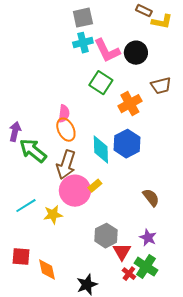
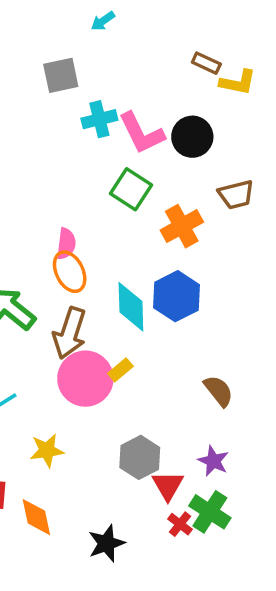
gray square: (83, 18) -> (61, 75), moved
yellow star: (53, 215) -> (47, 450), moved

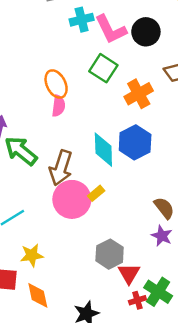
orange ellipse: (70, 272) -> (56, 84), moved
yellow star: (47, 450) -> (32, 255), moved
purple star: (213, 461) -> (162, 236), moved
red cross: (180, 524) -> (137, 300), turned 35

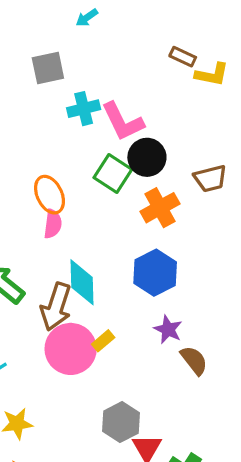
black circle: (146, 32) -> (147, 157), moved
cyan diamond: (103, 150) -> (82, 282), moved
purple star: (162, 236) -> (168, 329), moved

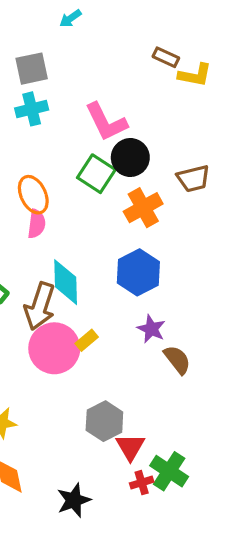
cyan cross: (84, 109) -> (32, 109), moved

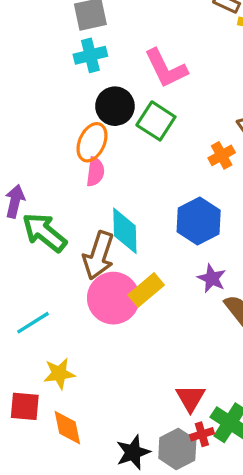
black circle: (130, 157) -> (115, 106), moved
orange ellipse: (33, 195) -> (92, 142), turned 51
orange cross: (143, 208) -> (222, 155), moved, size x0.7
yellow rectangle: (87, 340) -> (146, 290), size x1.5
gray hexagon: (104, 421) -> (177, 449), moved

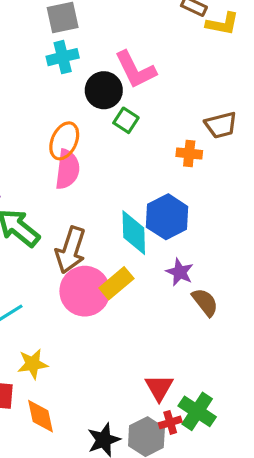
black circle: (115, 106) -> (104, 90), moved
green square: (156, 121) -> (126, 120), size x0.7
orange cross: (222, 155) -> (189, 154), turned 35
pink semicircle: (95, 172) -> (67, 169), size x1.4
cyan diamond: (125, 231) -> (134, 233), moved

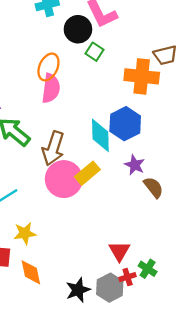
orange cross: (189, 154) -> (142, 76), size x1.8
green cross: (197, 411) -> (148, 269), size x0.7

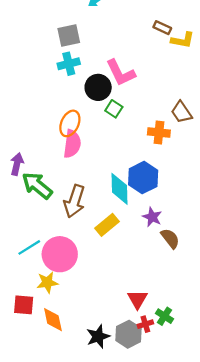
brown trapezoid: (165, 55) -> (181, 112), turned 70
orange cross: (142, 76) -> (159, 132), size x0.7
pink circle: (64, 179) -> (60, 254), moved

